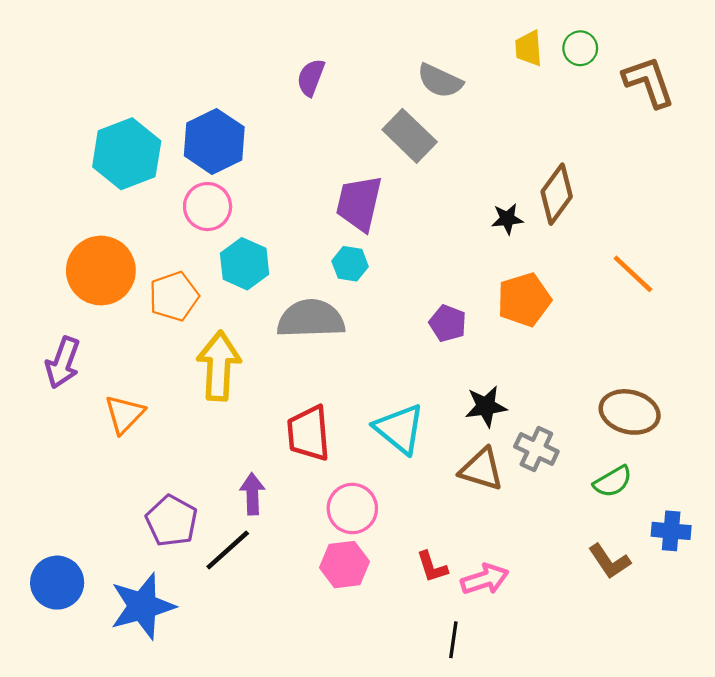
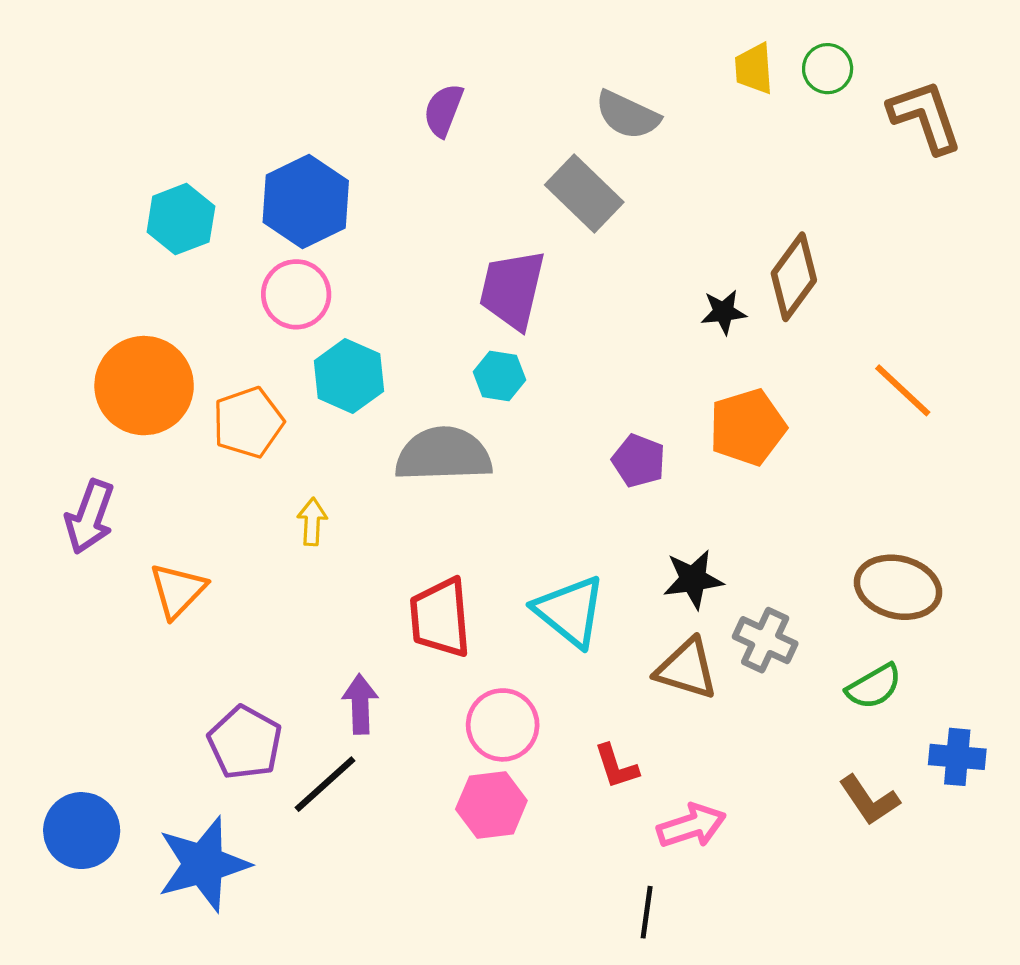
cyan hexagon: (127, 154) -> (181, 219), size x0.7
yellow arrow: (219, 366) -> (312, 522), size x0.5
red L-shape: (432, 567) -> (616, 767), moved

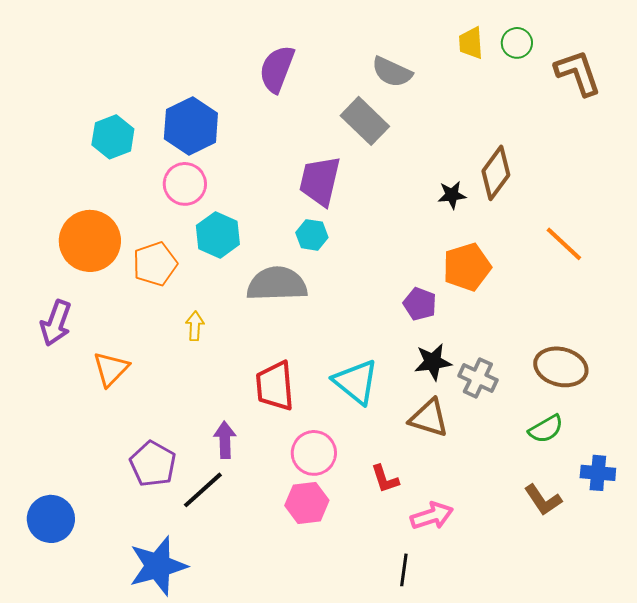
purple semicircle: (443, 110) -> (277, 69), size x1.4
purple pentagon: (639, 461) -> (420, 304), moved
gray cross: (765, 640) -> (478, 378), moved
blue star: (203, 864) -> (158, 566), moved

